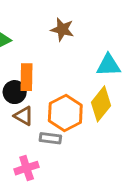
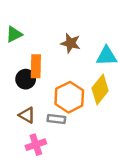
brown star: (62, 29) -> (71, 43), moved
brown triangle: (24, 116) -> (27, 115), moved

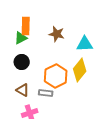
green triangle: (14, 34) -> (21, 38), moved
orange rectangle: (36, 66) -> (26, 26), moved

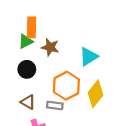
brown star: (57, 34) -> (50, 47), moved
cyan triangle: (85, 44) -> (89, 57), moved, turned -30
yellow diamond: (80, 70) -> (96, 94), moved

